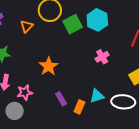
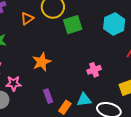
cyan hexagon: (97, 20) -> (114, 24), moved
pink cross: (102, 57) -> (94, 70), moved

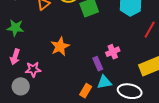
purple rectangle: (48, 96) -> (98, 64), moved

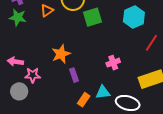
green star: (15, 28) -> (18, 17), moved
pink arrow: (15, 57) -> (15, 62), turned 77
purple rectangle: (98, 64) -> (74, 75), moved

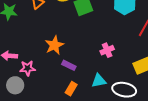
purple rectangle: (74, 75) -> (69, 65), turned -40
orange rectangle: (84, 100) -> (71, 89), moved

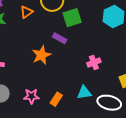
purple rectangle: (69, 65) -> (60, 38), moved
pink star: (28, 68) -> (31, 96), moved

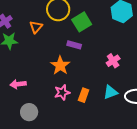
pink star: (31, 96) -> (62, 92), moved
orange rectangle: (56, 99) -> (84, 95), moved

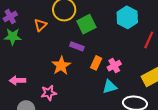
pink star: (62, 92) -> (49, 93), moved
cyan triangle: (110, 92) -> (110, 87), moved
orange rectangle: (84, 95) -> (96, 63), moved

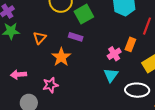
orange triangle: (40, 25) -> (40, 38), moved
orange rectangle: (96, 63) -> (130, 44), moved
cyan triangle: (110, 87) -> (111, 75), turned -35

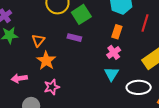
orange rectangle: (130, 44) -> (117, 32), moved
orange star: (61, 57) -> (46, 61), moved

